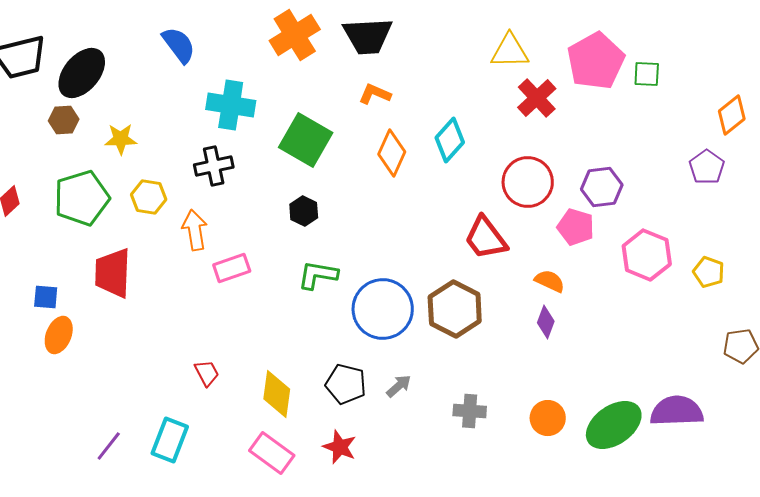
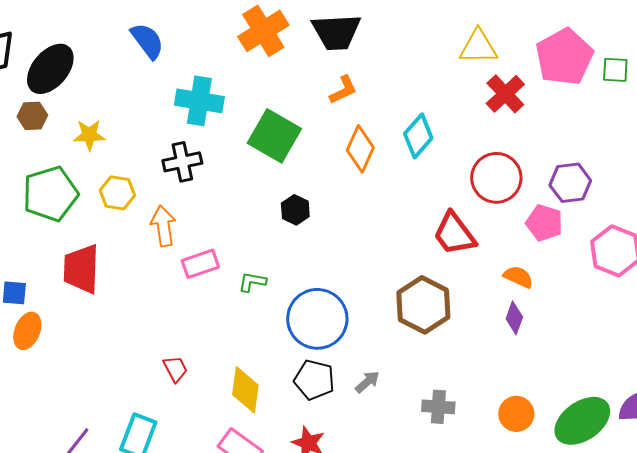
orange L-shape: (375, 94) -> (343, 90), turned 132
black hexagon: (304, 211) -> (295, 210), moved
green L-shape: (318, 275) -> (252, 282), moved, size x0.7
blue circle: (383, 309) -> (317, 319), moved

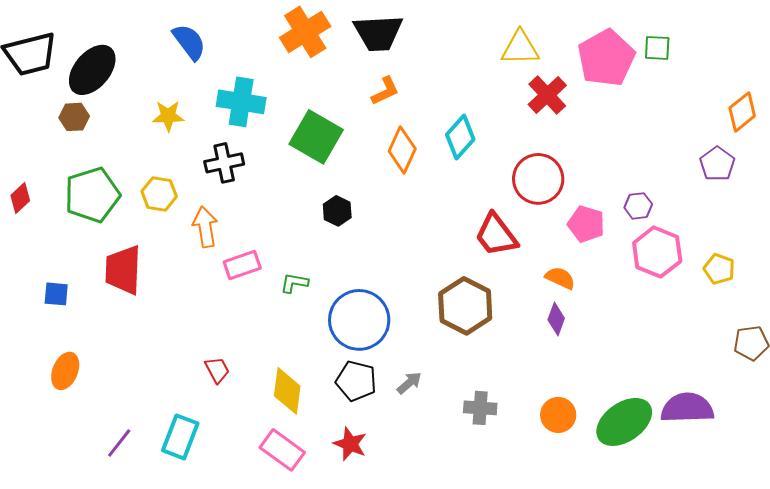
green square: (615, 70) -> (657, 48), moved
yellow star: (89, 135) -> (168, 116), moved
purple hexagon: (570, 183) -> (638, 206), moved, size x0.7
orange ellipse: (27, 331) -> (65, 371), moved

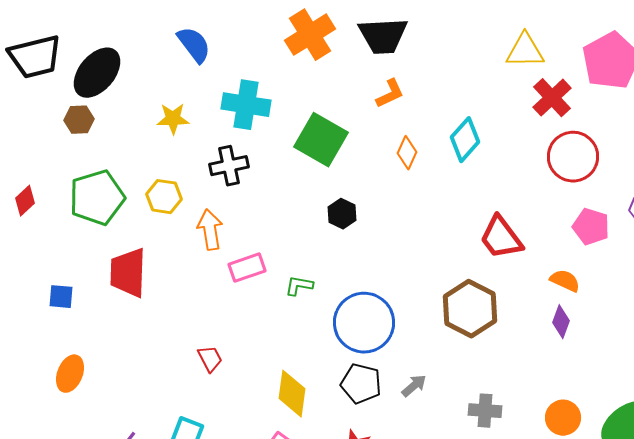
orange diamond: (402, 150) -> (407, 153), size x0.7
red circle: (538, 179) -> (573, 157), moved
red trapezoid: (217, 370) -> (210, 359), moved

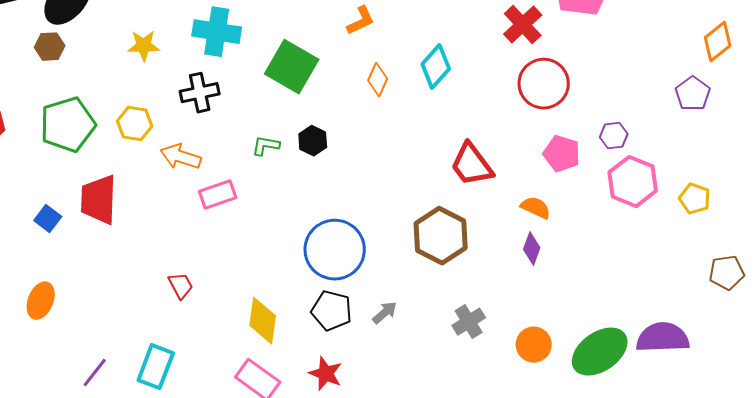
orange arrow: (210, 230) -> (181, 157), turned -63
green L-shape: (299, 286) -> (266, 146), moved
blue square: (61, 297) -> (48, 219), moved, turned 32
gray cross: (485, 411) -> (469, 322), moved, turned -36

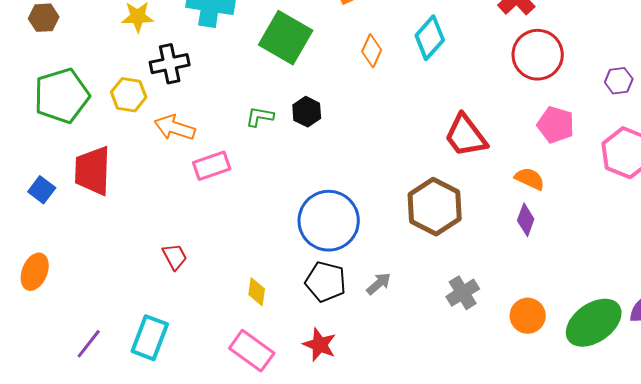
black cross: (200, 93) -> (170, 64), moved
purple hexagon: (614, 136) -> (619, 81), moved
yellow diamond: (263, 321) -> (257, 292), size x0.6

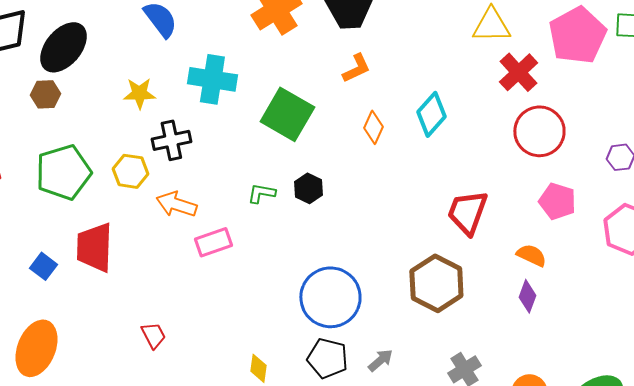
red trapezoid: (466, 136) -> (467, 212), turned 57
red trapezoid: (175, 257) -> (153, 335), moved
orange ellipse: (35, 272) -> (36, 348), size x1.5

